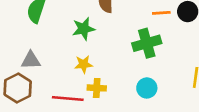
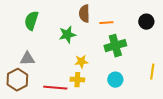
orange line: (161, 13) -> (106, 23), moved
yellow star: (84, 64) -> (81, 62), moved

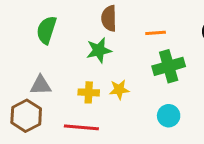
brown semicircle: (84, 14) -> (109, 18), moved
yellow cross: (77, 80) -> (89, 92), moved

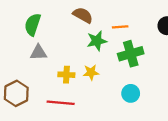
brown semicircle: (109, 18) -> (83, 15), turned 120
green star: (99, 50) -> (97, 41), moved
gray triangle: (41, 85) -> (38, 53), moved

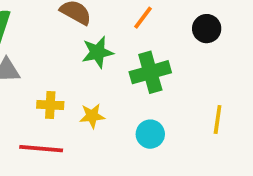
orange line: (120, 27) -> (143, 18), moved, turned -49
yellow star: (91, 72) -> (92, 116), moved

